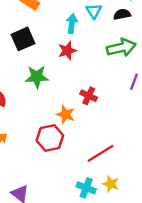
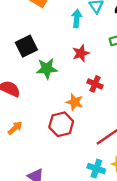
black square: (23, 39) -> (26, 46), moved
red star: (67, 51) -> (81, 53), moved

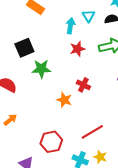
red star: (81, 53) -> (77, 49), moved
red hexagon: (61, 124) -> (51, 142), moved

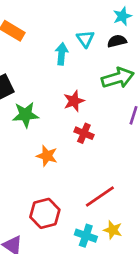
red star: (77, 49) -> (74, 101), moved
orange star: (64, 100) -> (47, 156), moved

